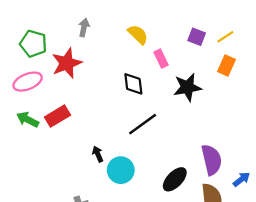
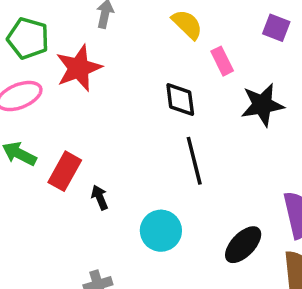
red rectangle: (57, 116) -> (65, 171), moved, turned -30
black line: (143, 124) -> (194, 161), turned -68
black arrow: (98, 154) -> (100, 197), moved

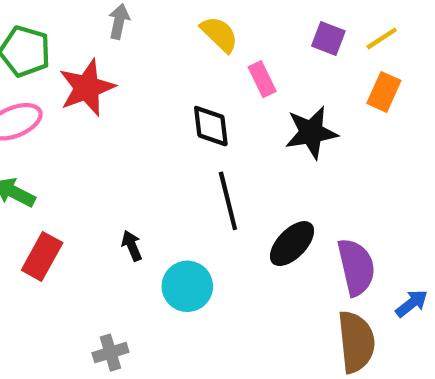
red rectangle: (65, 171) -> (42, 256), moved
black arrow: (100, 197) -> (132, 246), moved
black ellipse: (243, 245) -> (292, 244), moved

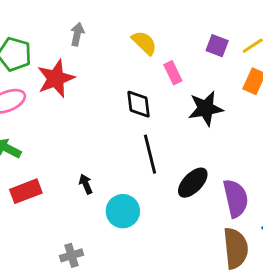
red rectangle: (42, 256) -> (26, 191), turned 40

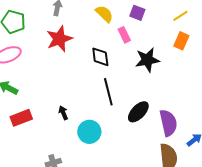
purple square: (217, 46) -> (137, 13), moved
red star: (56, 78) -> (59, 39), moved

